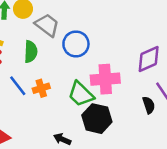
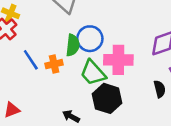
blue circle: (76, 44) -> (90, 39), moved
green semicircle: (31, 52) -> (73, 45), moved

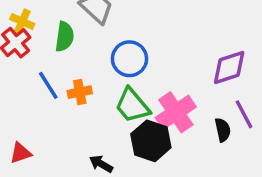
green semicircle: (73, 45) -> (64, 37), moved
pink cross: (118, 60) -> (176, 112), moved, turned -36

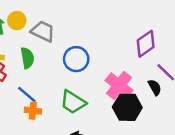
orange cross: (80, 92) -> (33, 111), moved, turned 35
green trapezoid: (132, 105) -> (73, 102), moved
black hexagon: (151, 141) -> (127, 107), moved

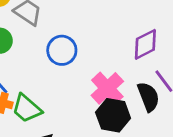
black semicircle: (155, 87) -> (148, 97), size x1.5
green trapezoid: (73, 102) -> (27, 108), moved

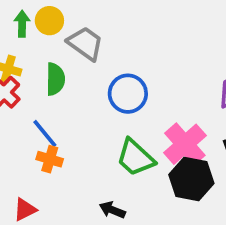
green trapezoid: (27, 108) -> (135, 158), moved

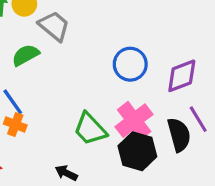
green semicircle: (55, 79) -> (26, 55), turned -124
blue circle: (128, 94) -> (130, 64), moved

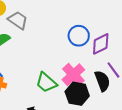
blue circle: (130, 64) -> (79, 36), moved

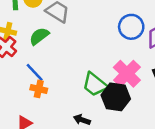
black hexagon: (77, 94) -> (116, 97), moved

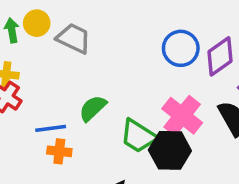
green semicircle: (39, 36) -> (93, 108), moved
blue line: (35, 72) -> (51, 128), turned -48

